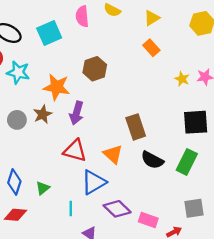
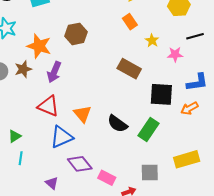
yellow star: (182, 79) -> (152, 41), moved
brown rectangle: (136, 127) -> (129, 69), moved, turned -50
cyan line: (71, 208) -> (21, 158), moved

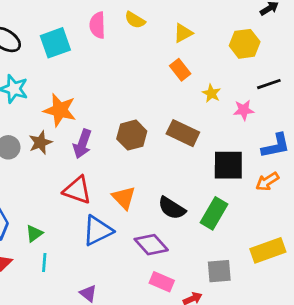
brown hexagon: (76, 34) -> (132, 135), moved
purple diamond: (80, 164) -> (151, 245), moved

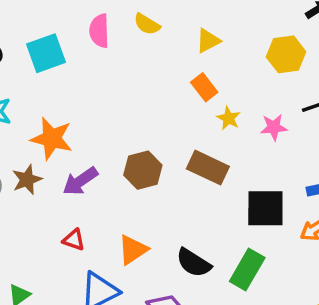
yellow star: (211, 93) -> (229, 118), moved
pink star: (244, 110) -> (274, 127), moved
purple arrow: (82, 144) -> (80, 181), turned 36
red triangle: (77, 190) -> (74, 240), size x0.6
orange triangle: (124, 198) -> (133, 250), turned 40

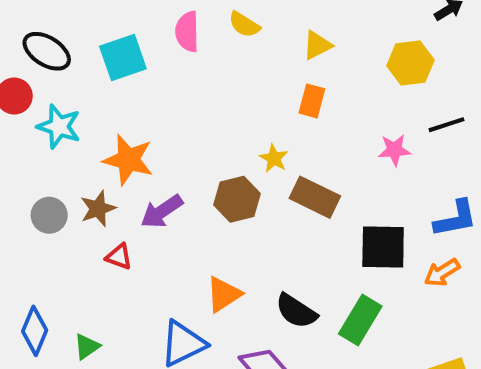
orange rectangle: (204, 87) -> (312, 101), turned 52
yellow star: (229, 118) -> (274, 158), moved
red triangle: (74, 240) -> (119, 257), moved

